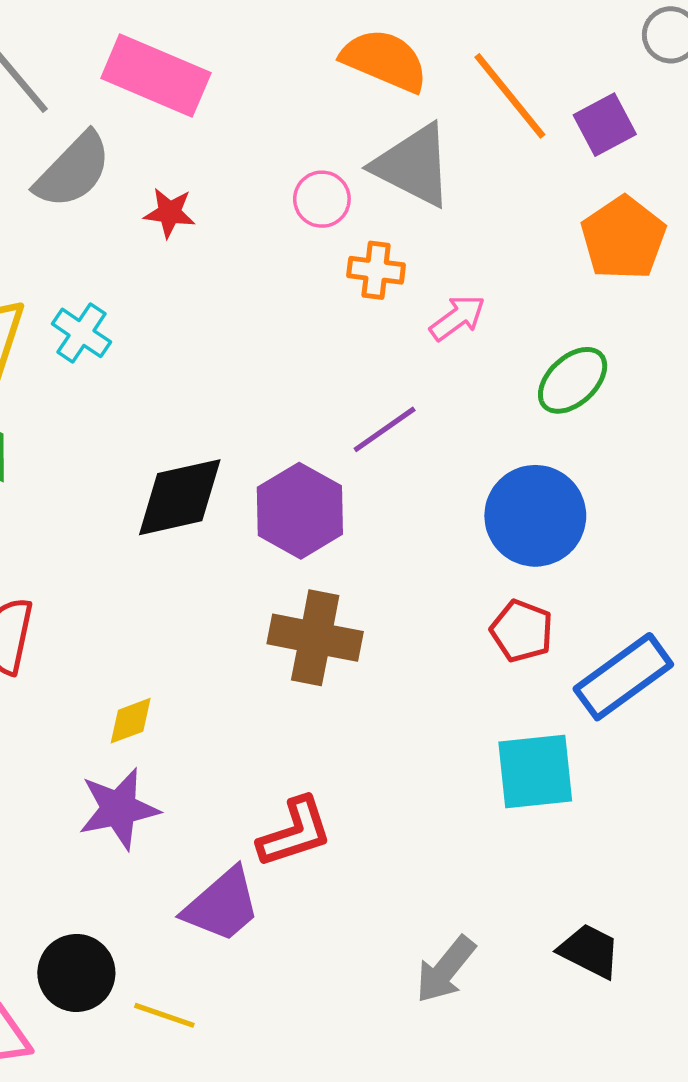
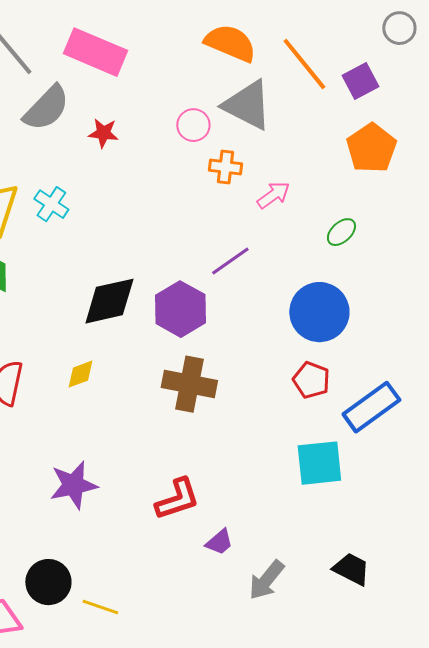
green ellipse: (573, 380) -> (341, 232), size x0.7
yellow diamond: (131, 721) -> (80, 374), moved
purple trapezoid: (222, 905) -> (219, 542), moved, size x0.6

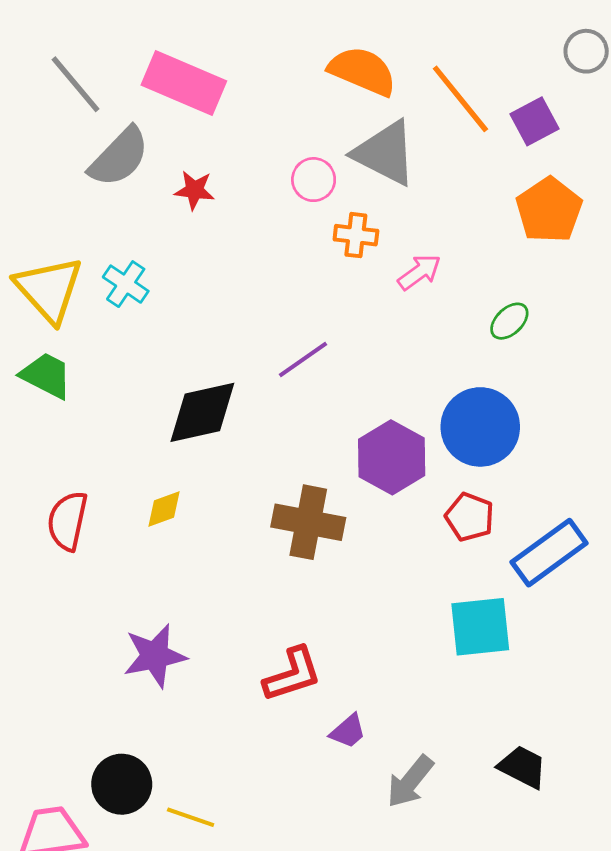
purple line: (230, 261) -> (303, 359), moved
purple hexagon: (180, 309) -> (392, 457), moved

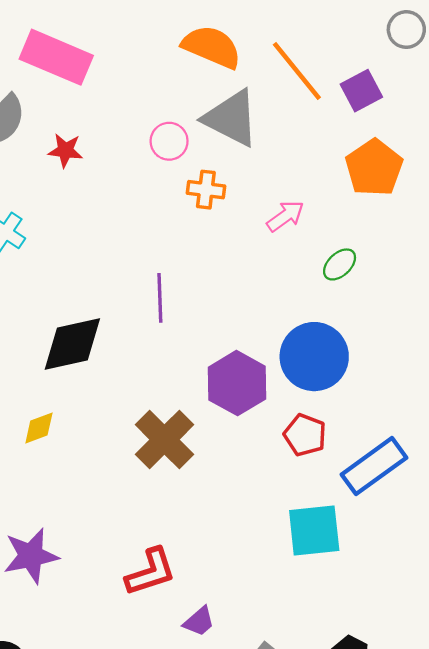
pink arrow: (419, 272) -> (285, 216), moved
purple line: (303, 359) -> (160, 298), turned -57
brown cross: (308, 522) -> (164, 440), turned 34

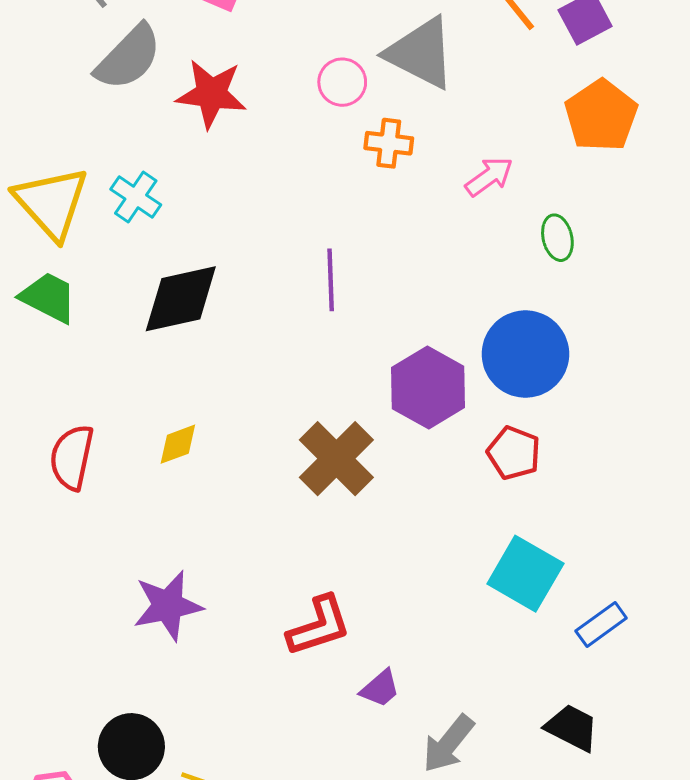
red star: (65, 150) -> (211, 94), size x1.6
green ellipse: (340, 264) -> (557, 238), turned -60
black diamond: (72, 344) -> (181, 299), moved
blue rectangle: (374, 466) -> (601, 624), moved, size x0.6
cyan square: (314, 531) -> (525, 574), turned 36

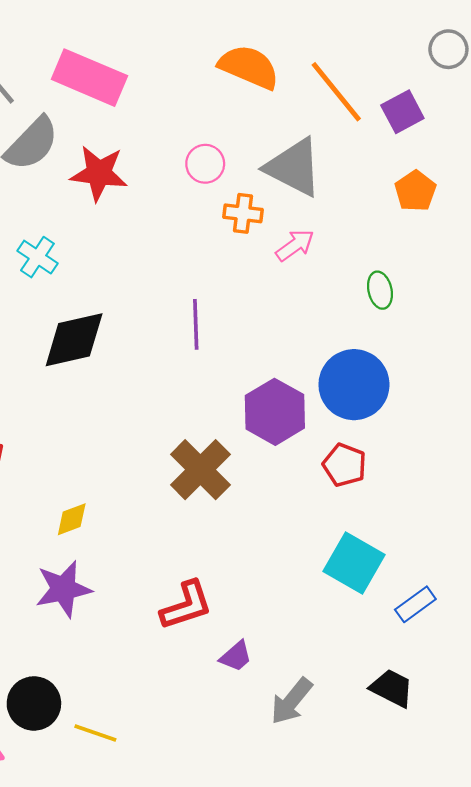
gray triangle: (421, 53) -> (294, 167), moved
orange pentagon: (601, 116) -> (415, 191), size x0.7
pink arrow: (489, 177) -> (295, 245), moved
yellow diamond: (178, 444) -> (72, 519), moved

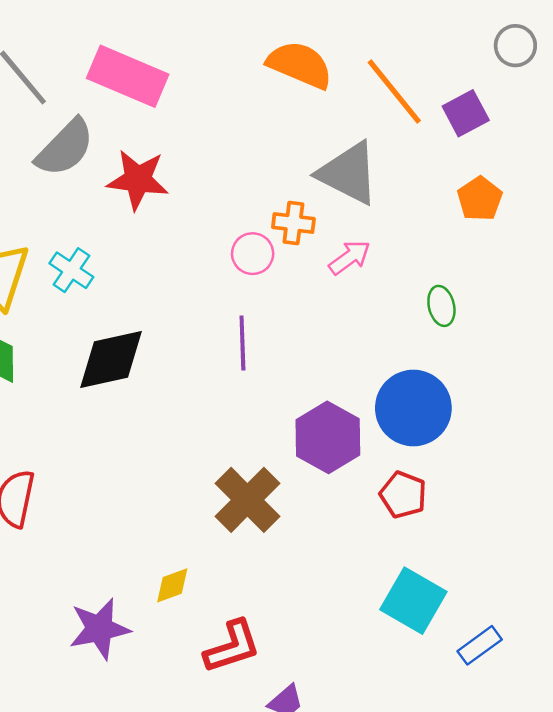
pink circle: (205, 164) -> (253, 254), moved
yellow diamond: (72, 519) -> (172, 585), moved

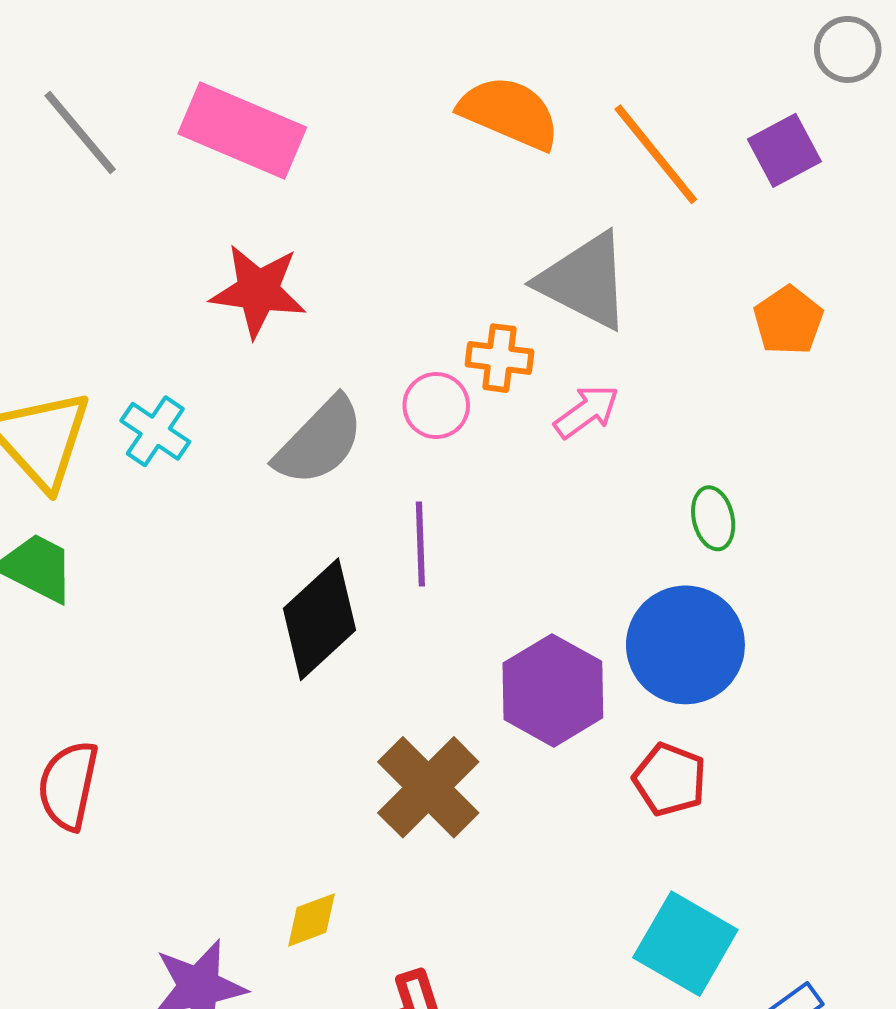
gray circle: (515, 46) -> (848, 49), moved
purple square: (466, 113) -> (784, 150), moved
gray semicircle: (65, 148) -> (319, 441), moved
green ellipse: (441, 306) -> (713, 518), moved
black diamond: (111, 360) -> (319, 619), moved, turned -30

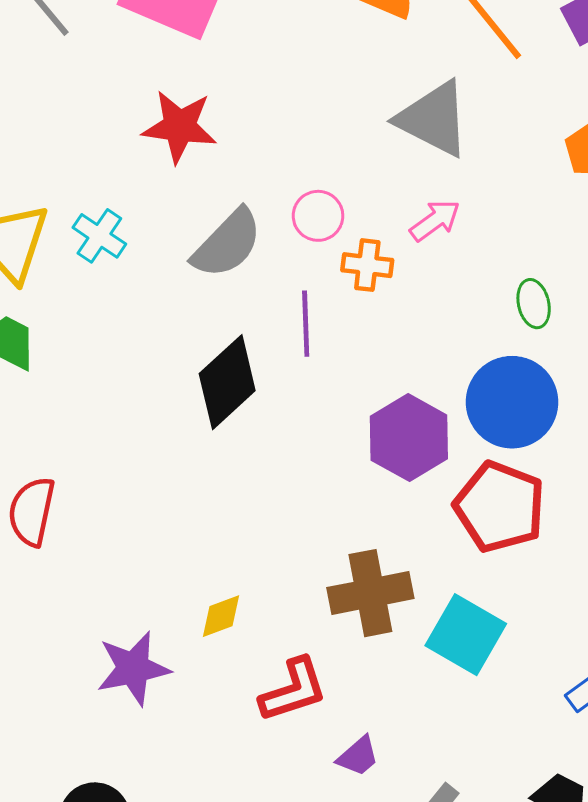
orange cross: (499, 358) -> (367, 265), moved
red pentagon: (670, 779) -> (500, 507), size x1.6
brown cross: (428, 787) -> (370, 593), moved, turned 34
cyan square: (685, 944) -> (466, 635), moved

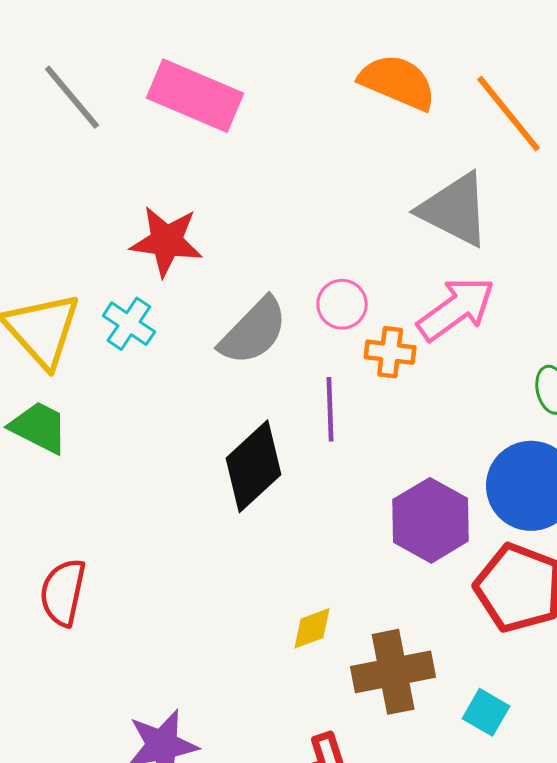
red star: (179, 127) -> (166, 241), moved
pink arrow: (435, 220) -> (456, 309), size x1.6
yellow diamond: (221, 616) -> (312, 628), moved
cyan square: (466, 635) -> (486, 712), size x0.6

